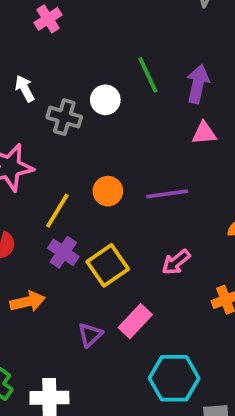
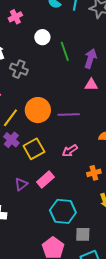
white circle: (105, 100) -> (42, 37), moved
orange circle: (108, 191) -> (38, 110), size x1.6

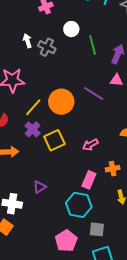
gray cross: (19, 69) -> (47, 47), moved
purple line: (69, 115) -> (94, 94), moved, turned 30
pink rectangle: (45, 179) -> (89, 180), moved, turned -30
purple triangle: (21, 184) -> (40, 187), moved

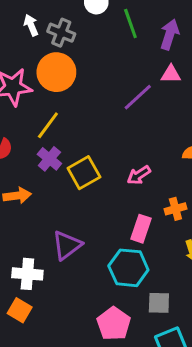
purple line: (94, 94) -> (138, 97), turned -70
orange circle: (61, 102) -> (56, 72), moved
purple triangle: (40, 187) -> (67, 245), size x1.5

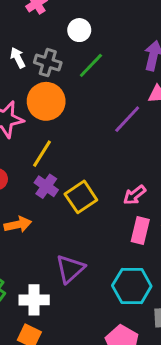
green line: (130, 24) -> (91, 65), moved, turned 68
pink rectangle: (141, 229) -> (140, 230), moved

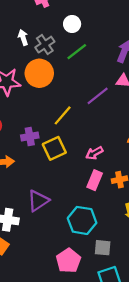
gray cross: (48, 63) -> (45, 45), turned 30
yellow line: (42, 154) -> (63, 115), moved
purple cross: (46, 186) -> (30, 136), turned 36

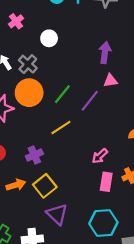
green line: (77, 52) -> (62, 94), moved
yellow line: (63, 115) -> (61, 128), turned 30
yellow square: (54, 148) -> (45, 186), moved
purple triangle: (38, 201) -> (57, 214), turned -30

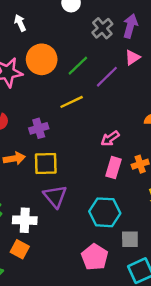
gray cross: (28, 64) -> (102, 28), moved
pink triangle: (111, 81) -> (132, 58), turned -32
yellow square: (45, 186) -> (46, 163), turned 30

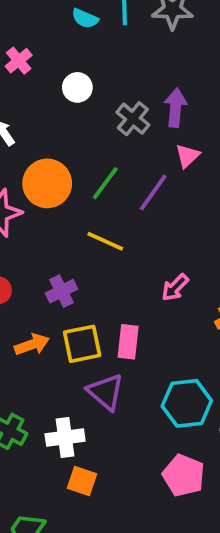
yellow line: (72, 102) -> (105, 241), turned 60
pink rectangle: (114, 168) -> (128, 342), moved
orange square: (20, 249) -> (82, 481), moved

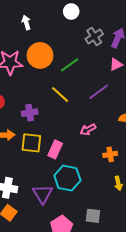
purple line: (153, 193) -> (99, 92), moved
purple triangle: (106, 392) -> (42, 194), moved
cyan hexagon: (187, 403) -> (67, 178), moved

